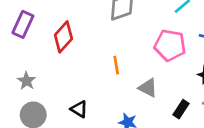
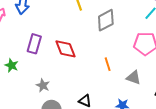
red diamond: (63, 37) -> (66, 49), turned -55

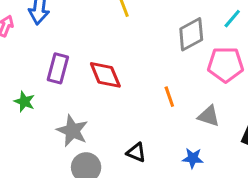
gray diamond: (106, 20) -> (191, 34), moved
gray star: (43, 85) -> (72, 131), size x1.5

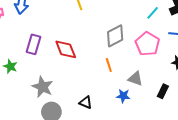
gray diamond: (191, 34) -> (115, 36), moved
pink pentagon: (226, 65) -> (147, 44), turned 30
blue star: (193, 158) -> (123, 96), moved

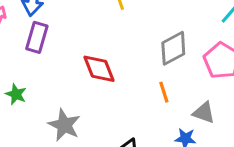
purple rectangle: (34, 44) -> (37, 37), moved

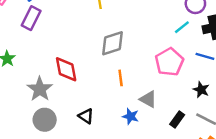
gray diamond: (173, 48) -> (112, 43), moved
red diamond: (99, 69) -> (66, 69), moved

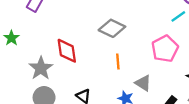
gray diamond: (112, 43) -> (112, 28), turned 40

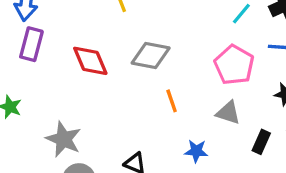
red diamond: (67, 51) -> (90, 61), moved
gray triangle: (143, 83) -> (228, 113), moved

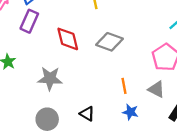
orange line: (172, 101) -> (124, 86), moved
gray star: (64, 139) -> (50, 79), moved, turned -30

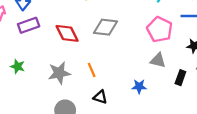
purple rectangle: (29, 21) -> (29, 25), turned 60
orange line: (124, 86) -> (92, 70), moved

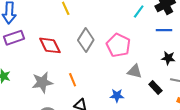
gray diamond: (106, 27) -> (86, 40), turned -65
pink pentagon: (160, 29) -> (118, 45), moved
black rectangle: (180, 78) -> (155, 88), turned -64

